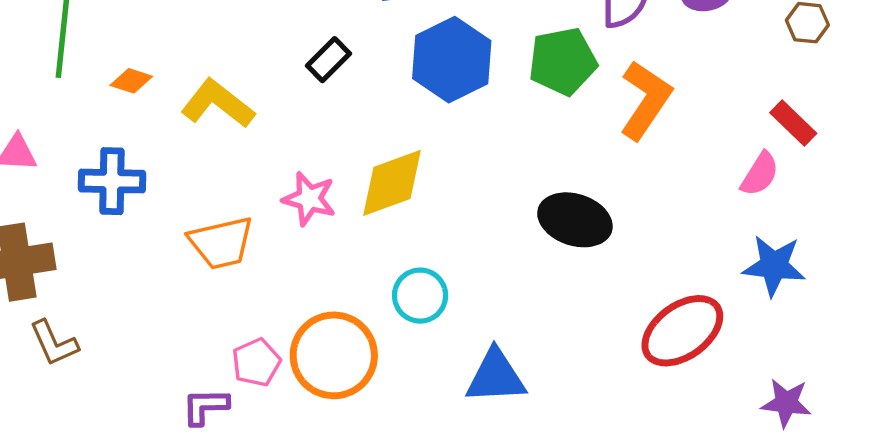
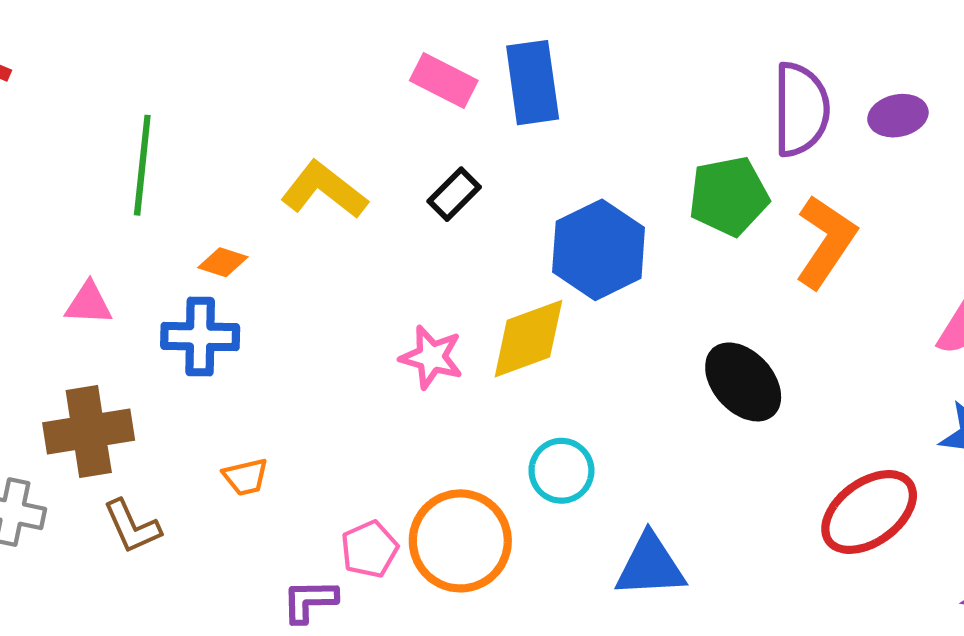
blue hexagon: (452, 60) -> (599, 250), moved
orange diamond: (131, 81) -> (223, 262), moved
yellow L-shape: (218, 104) -> (324, 190), moved
black ellipse: (575, 220) -> (743, 382), turned 30
orange trapezoid: (221, 243) -> (246, 477), moved, size x0.6

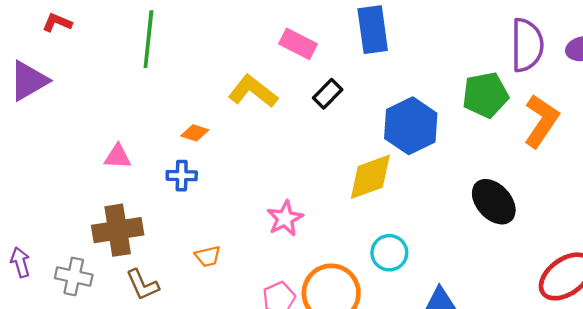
pink rectangle: (444, 81) -> (298, 44), moved
green line: (142, 165) -> (148, 39), moved
blue cross: (200, 337) -> (182, 176), size x0.7
pink star: (431, 357) -> (285, 218), moved, turned 30

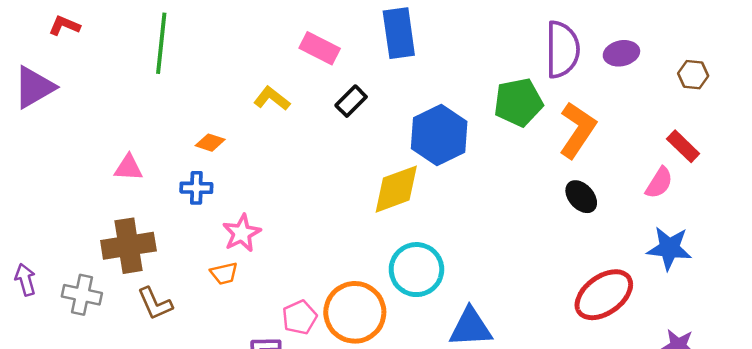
yellow L-shape: (253, 91) -> (272, 99), size x0.7
black ellipse: (494, 202) -> (581, 197), moved, size x0.7
pink star: (285, 218) -> (242, 233), moved
cyan circle: (389, 253) -> (416, 270), size x1.4

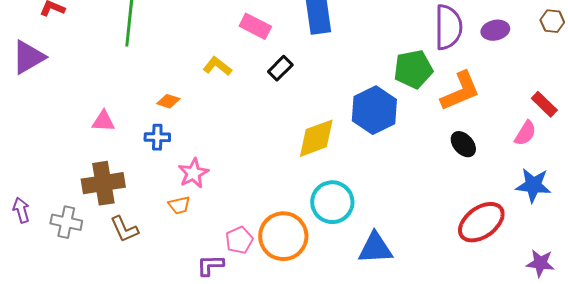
brown hexagon: (693, 75) -> (552, 21), moved
orange L-shape: (577, 130) -> (460, 91), turned 33
blue hexagon: (439, 135) -> (374, 110), moved

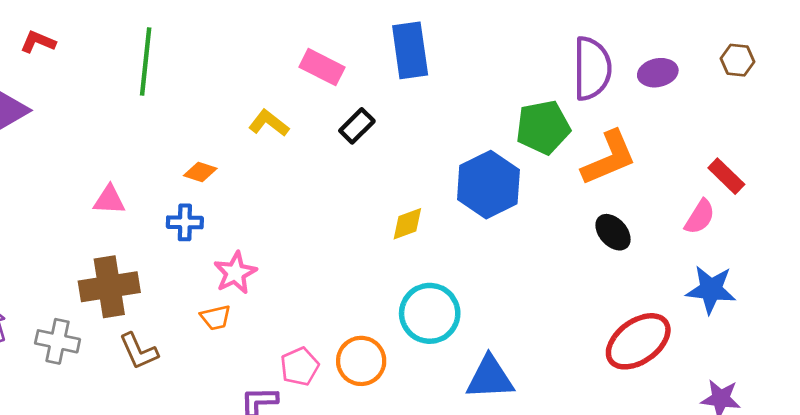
yellow diamond: (316, 138) -> (407, 224), size x0.6
orange circle: (283, 236) -> (361, 361), size x0.7

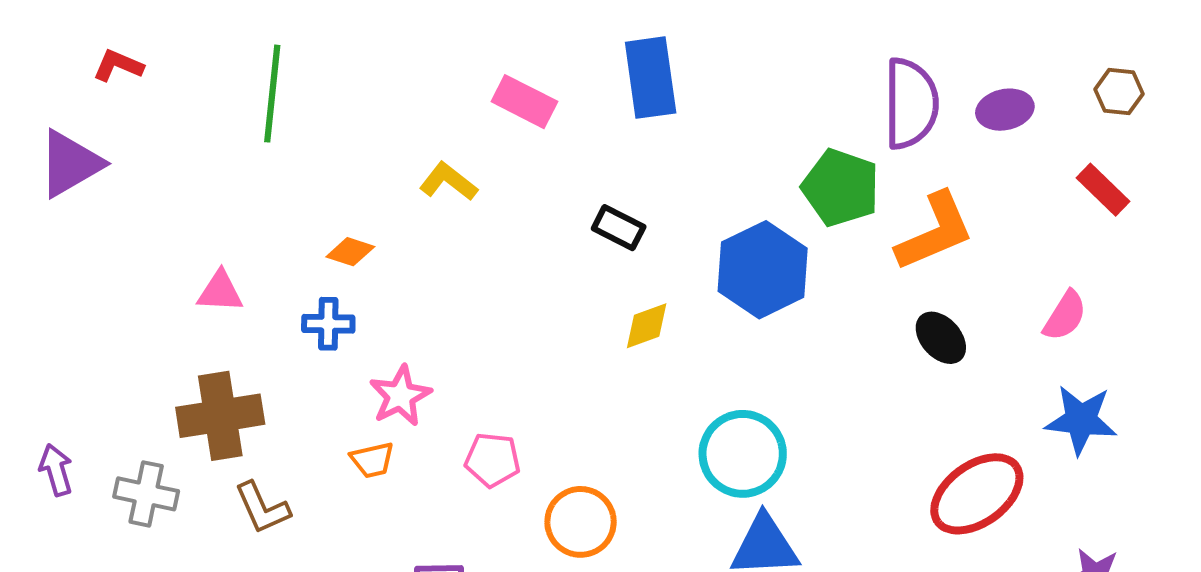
black rectangle: (357, 126) -> (619, 228), moved, turned 72
green pentagon: (543, 127) -> (841, 188), turned 30
red rectangle: (726, 176) -> (1103, 190), moved
cyan circle: (430, 313) -> (743, 454), moved
pink pentagon: (300, 367) -> (492, 460), moved, turned 30

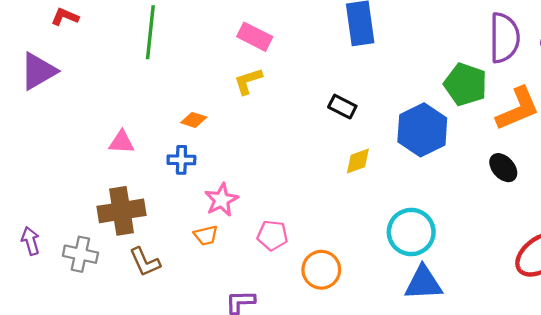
pink rectangle: (524, 102) -> (255, 37), moved
yellow L-shape: (448, 182) -> (248, 81), turned -56
black ellipse: (941, 338) -> (503, 168), moved

